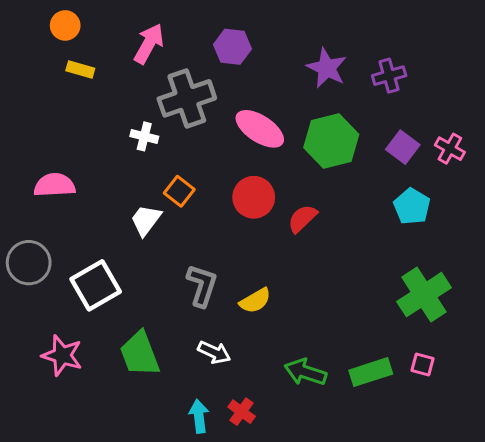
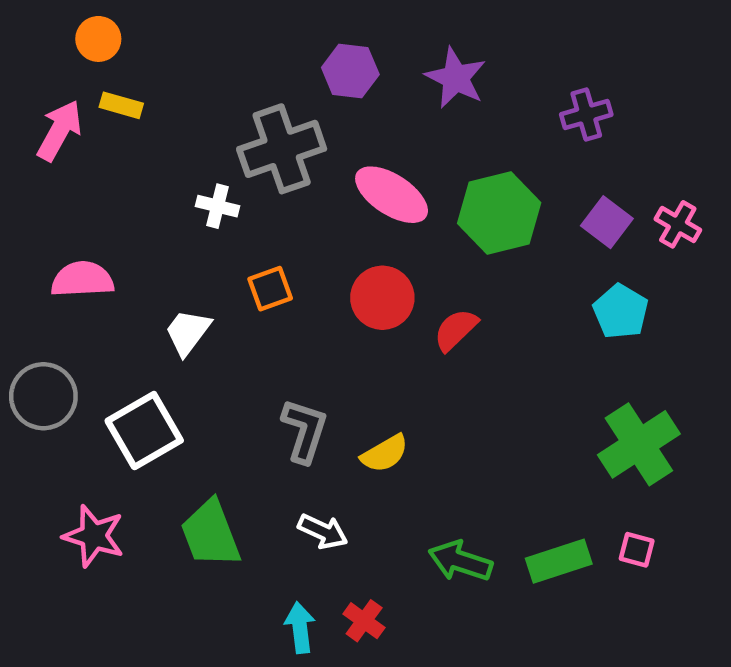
pink arrow: (149, 44) -> (59, 131), moved
purple star: (327, 68) -> (456, 78), moved
orange square: (179, 191) -> (270, 289), turned 32
white trapezoid: (146, 220) -> (188, 332), moved

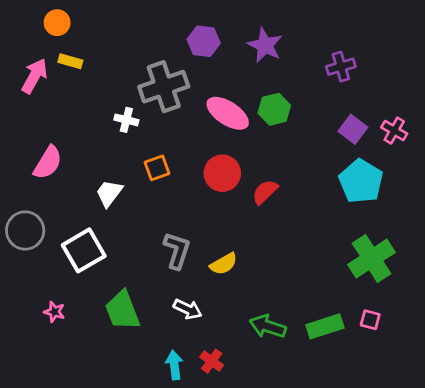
green hexagon: (499, 213) -> (274, 109), moved, size x0.7
pink semicircle: (82, 279) -> (48, 163), turned 124
cyan pentagon: (621, 311) -> (361, 181), size x1.4
pink star: (94, 536) -> (54, 312), size x0.6

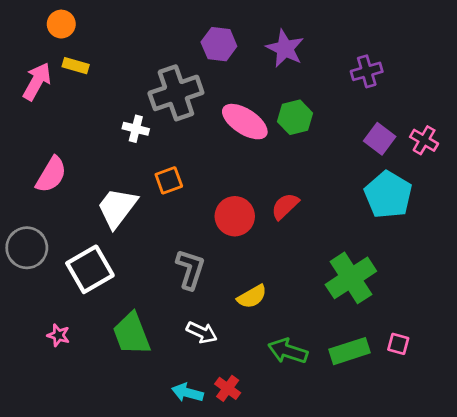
red circle: (222, 173) -> (235, 216), moved
white trapezoid: (109, 193) -> (117, 208), size x1.4
green cross: (372, 258) -> (351, 278), moved
yellow semicircle: (224, 264) -> (252, 297), moved
cyan arrow: (174, 365) -> (187, 393), turned -68

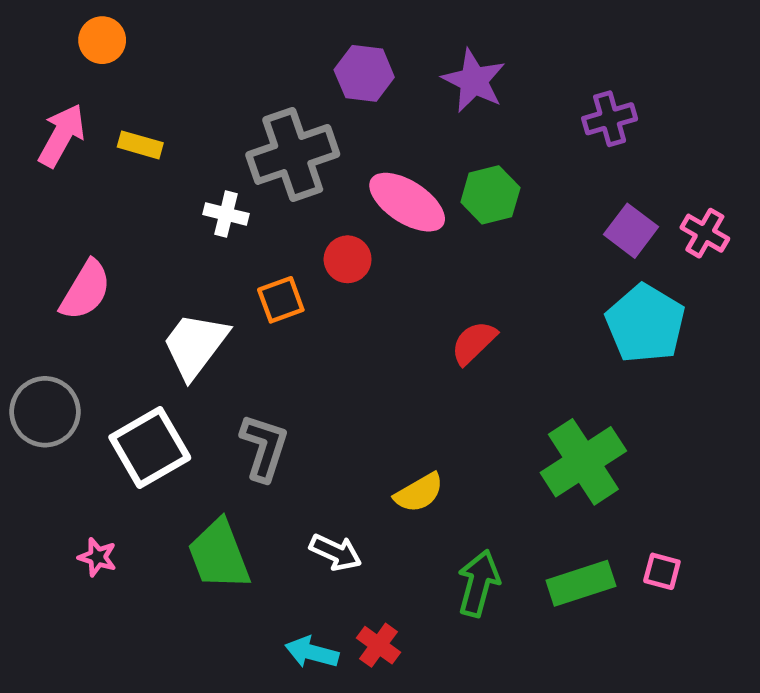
yellow rectangle: (76, 66) -> (140, 145), moved
red circle: (235, 216) -> (348, 259), moved, size x0.7
gray L-shape: (190, 269) -> (264, 447), moved
green arrow: (288, 351) -> (479, 583), turned 87

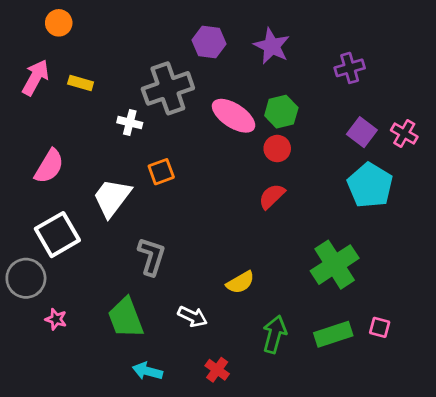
red circle: (348, 259) -> (277, 149), moved
gray circle: (45, 412) -> (26, 278), moved
white square: (150, 447) -> (57, 235), moved
cyan arrow: (312, 652) -> (147, 371), moved

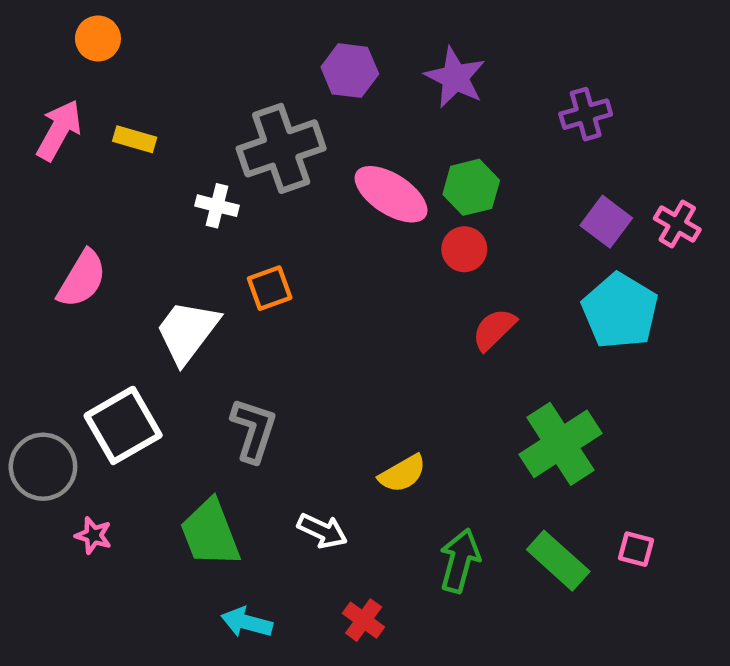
red semicircle: (272, 196) -> (494, 329), moved
white square: (57, 235) -> (123, 425), moved
green rectangle: (333, 334) -> (558, 561), turned 60

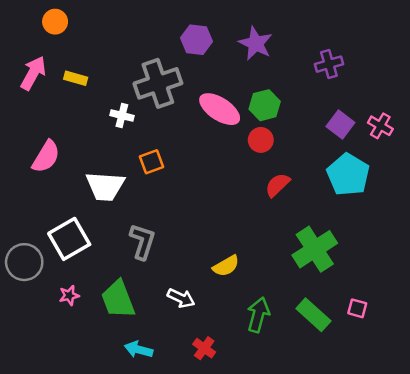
white trapezoid: (187, 332) -> (105, 186), turned -123
pink star: (93, 535) -> (69, 295), moved, turned -30

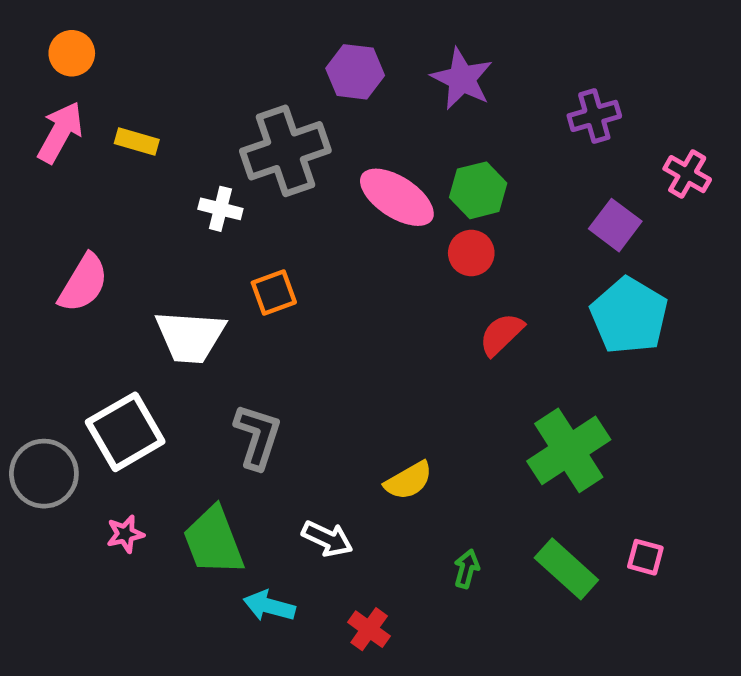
orange circle: (55, 22) -> (72, 53), moved
pink cross: (380, 126) -> (687, 174), moved
green arrow: (258, 315) -> (467, 569), size x0.6
cyan arrow: (139, 349) -> (269, 606), moved

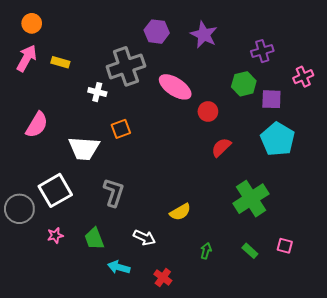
pink cross: (687, 174) -> (303, 77), turned 36
green hexagon: (478, 190) -> (244, 84), moved
purple square: (615, 225) -> (271, 99), turned -35
green trapezoid: (213, 541) -> (94, 239), size x0.7
green rectangle: (566, 569) -> (250, 251), size x0.6

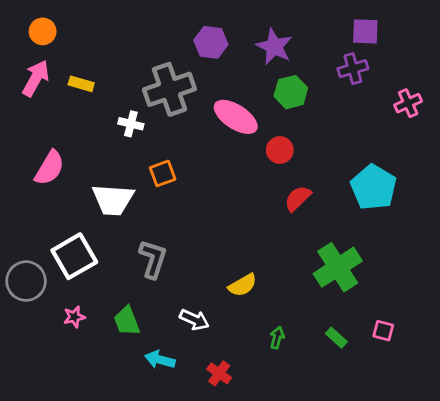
green hexagon: (244, 84) -> (291, 92), moved
purple square: (271, 99) -> (365, 31), moved

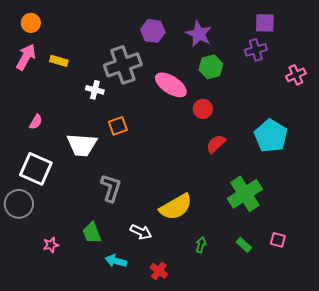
pink semicircle: (49, 168) -> (36, 122), size x0.6
white square: (74, 256) -> (36, 169), moved, turned -36
yellow semicircle: (243, 285) -> (176, 207), size x1.6
pink star: (74, 317) -> (51, 245), moved

